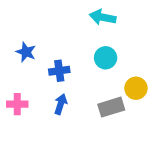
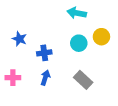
yellow circle: (136, 88) -> (101, 37), moved
gray rectangle: (111, 107) -> (83, 80), turned 60

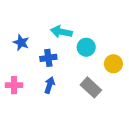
cyan arrow: (77, 13) -> (61, 32), moved
yellow circle: (101, 37) -> (113, 64), moved

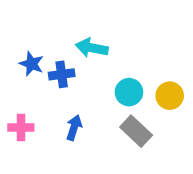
cyan circle: (86, 47) -> (129, 92), moved
blue cross: (48, 58) -> (62, 74), moved

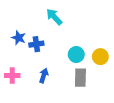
cyan arrow: (92, 48) -> (54, 17), moved, turned 36
gray rectangle: (136, 131) -> (80, 78), turned 48

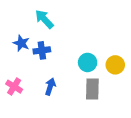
cyan arrow: (54, 17) -> (44, 19), moved
pink cross: (12, 75) -> (14, 87), turned 32

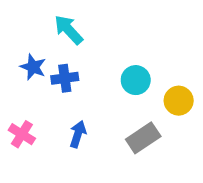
cyan circle: (88, 62) -> (136, 80), moved
gray rectangle: (92, 89) -> (143, 138), turned 55

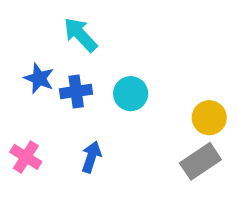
cyan circle: (136, 80) -> (131, 94), moved
gray rectangle: (143, 138) -> (200, 161), moved

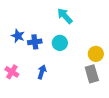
cyan arrow: (80, 35) -> (65, 16), moved
gray rectangle: (200, 161) -> (92, 74), turned -72

